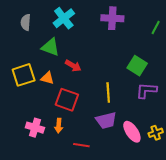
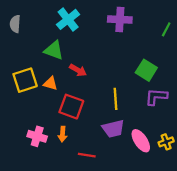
gray semicircle: (26, 22) -> (15, 24), moved

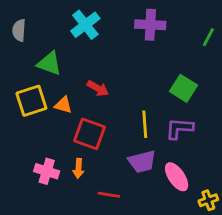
green triangle: (54, 50) -> (49, 63), moved
purple L-shape: (156, 97) -> (179, 128), moved
yellow cross: (166, 142) -> (208, 200), moved

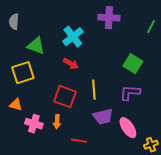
cyan cross: (85, 25) -> (73, 37), moved
orange triangle: (63, 105) -> (16, 105), moved
yellow line: (145, 124) -> (94, 90), moved

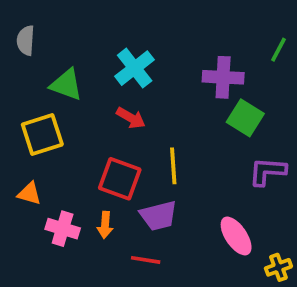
purple cross: (109, 18) -> (223, 77), moved
purple L-shape: (130, 93) -> (267, 171), moved
purple trapezoid: (103, 117) -> (159, 216), moved

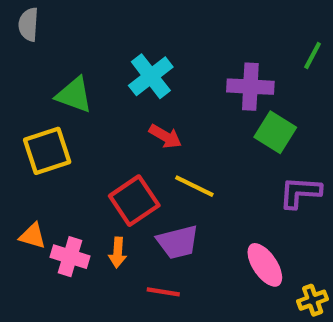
gray semicircle: (26, 40) -> (29, 24), moved
red arrow: (131, 118) -> (165, 136), moved
yellow line: (173, 166) -> (194, 186), turned -60
red square: (120, 179) -> (134, 201), turned 36
orange triangle: (29, 194) -> (33, 236), moved

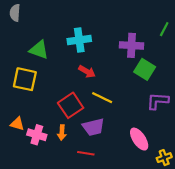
cyan cross: (151, 76) -> (79, 40), turned 30
yellow square: (47, 151) -> (25, 79), turned 30

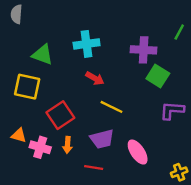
red square: (71, 105) -> (60, 115), moved
pink ellipse: (139, 139) -> (138, 152), moved

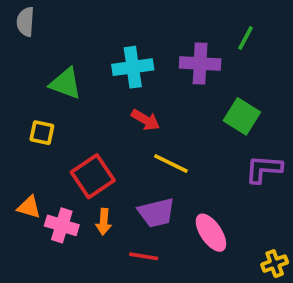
green line: (179, 32) -> (245, 38), moved
purple cross: (144, 50) -> (200, 64), moved
yellow square: (27, 87) -> (42, 133), size x0.6

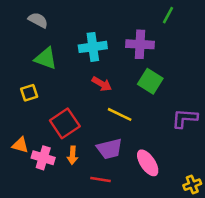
gray semicircle: (25, 22) -> (38, 20), moved, turned 114
green line: (245, 38) -> (168, 15), moved
green square: (242, 116) -> (150, 81), moved
yellow square: (42, 133) -> (29, 93), turned -30

